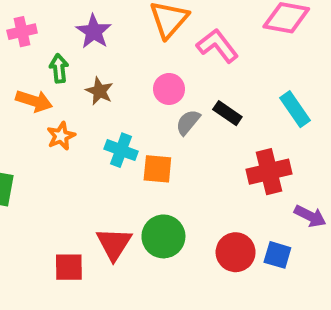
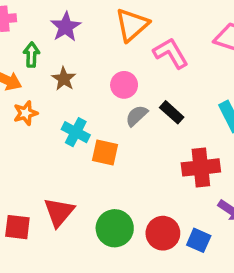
green circle: (163, 236) -> (115, 228), moved

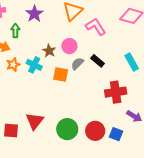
brown star: (64, 79) -> (49, 51), moved
cyan cross: (76, 132) -> (34, 65), moved
orange square: (105, 152) -> (61, 75), moved

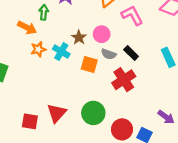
gray semicircle: (77, 64) -> (109, 54), turned -120
red cross: (116, 92) -> (124, 80), moved, turned -30
green circle: (67, 129) -> (93, 113), moved

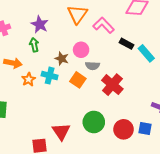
green arrow: (44, 12) -> (34, 45), moved
black rectangle: (131, 53) -> (126, 44), moved
orange square: (89, 65) -> (78, 80), turned 35

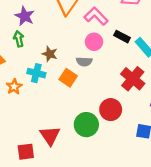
pink circle: (81, 50) -> (94, 42), moved
orange star: (29, 79) -> (14, 87), moved
red cross: (112, 85) -> (133, 79), moved
red circle: (124, 129) -> (111, 110), moved

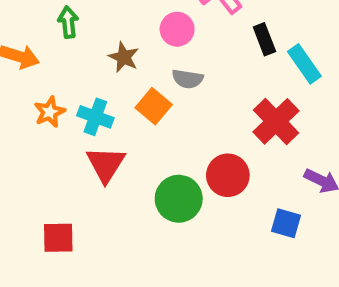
black rectangle: (122, 37) -> (264, 39), turned 35
pink circle: (94, 42) -> (177, 29), moved
cyan cross: (36, 73) -> (95, 117), moved
red triangle: (50, 136) -> (106, 164), moved

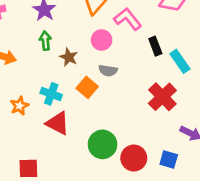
green arrow: (68, 22) -> (45, 41), moved
orange star: (50, 112) -> (19, 106), moved
red triangle: (106, 164) -> (58, 123), turned -35
red circle: (228, 175) -> (134, 158), moved

